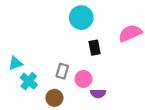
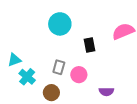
cyan circle: (81, 18) -> (60, 24), moved
purple semicircle: (98, 93) -> (106, 92), moved

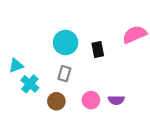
cyan circle: (60, 24) -> (66, 43), moved
pink circle: (79, 75) -> (91, 100), moved

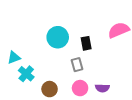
gray rectangle: (64, 74) -> (77, 65), moved, turned -32

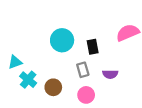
purple semicircle: (102, 88) -> (110, 74), moved
brown circle: (50, 89) -> (53, 87), moved

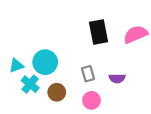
cyan circle: (62, 40) -> (45, 62), moved
black rectangle: (93, 47) -> (98, 32), moved, size x1.5

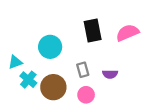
cyan circle: (45, 62) -> (50, 47), moved
brown circle: (57, 92) -> (53, 87), size x1.5

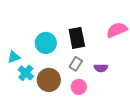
black rectangle: (93, 31) -> (77, 38), moved
gray rectangle: (83, 70) -> (76, 64), turned 48

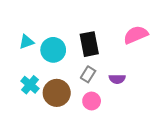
cyan triangle: (14, 57) -> (26, 42), moved

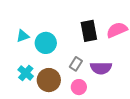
black rectangle: (89, 44) -> (89, 31), moved
purple semicircle: (117, 79) -> (101, 68), size x1.5

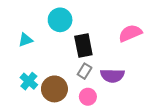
black rectangle: (89, 31) -> (83, 45), moved
cyan circle: (46, 43) -> (60, 20), moved

